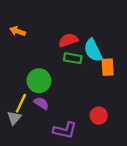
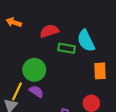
red semicircle: (68, 40) -> (49, 31), moved
orange rectangle: (108, 67) -> (100, 71), moved

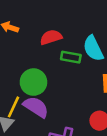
purple semicircle: (36, 91) -> (36, 107), size x1.5

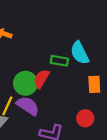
red semicircle: (51, 37) -> (41, 79), moved, turned -42

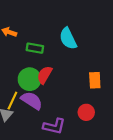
cyan semicircle: (80, 53) -> (68, 39), moved
green rectangle: (59, 61) -> (35, 48), moved

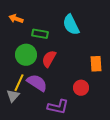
green circle: (30, 79) -> (26, 55), moved
red circle: (86, 112) -> (81, 88), moved

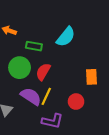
cyan semicircle: (71, 25) -> (66, 37), turned -115
yellow line: (19, 83) -> (46, 96), moved

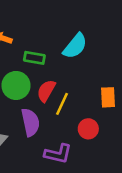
purple semicircle: (31, 96) -> (30, 122), turned 45
yellow line: (46, 96) -> (62, 104), moved

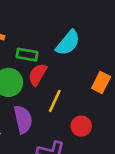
red semicircle: (46, 91) -> (38, 75), moved
orange rectangle: (108, 97) -> (101, 82), moved, turned 30

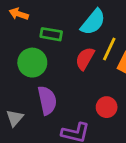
red semicircle: (38, 75) -> (85, 58), moved
yellow line: (55, 101) -> (109, 49), moved

